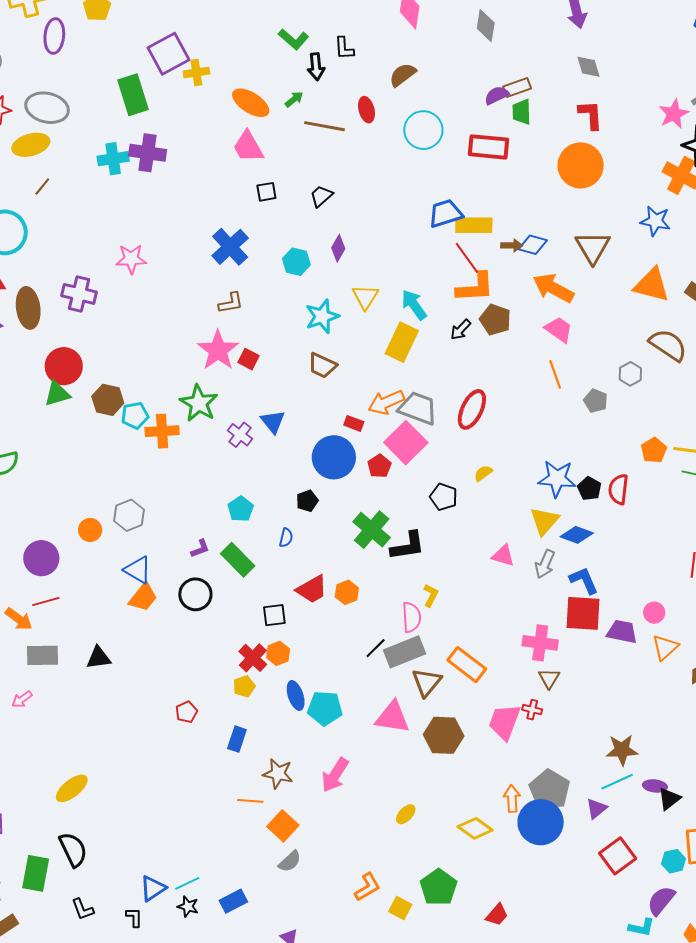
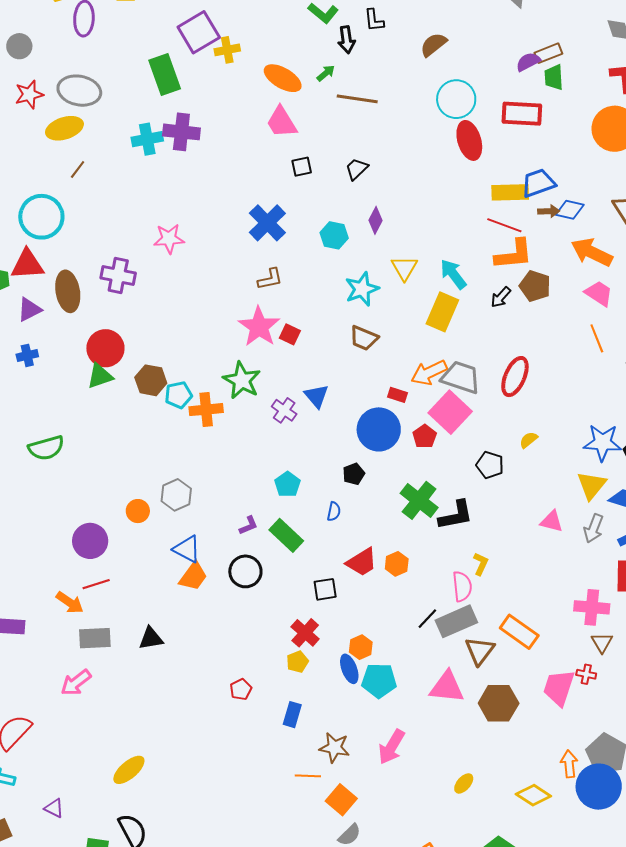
red ellipse: (366, 110) -> (469, 140), moved, size x1.5
blue trapezoid: (445, 214) -> (538, 183), moved
red line: (467, 258) -> (504, 225), turned -32
orange hexagon: (278, 653) -> (361, 647), moved
pink arrow: (22, 699) -> (76, 683), size x1.5

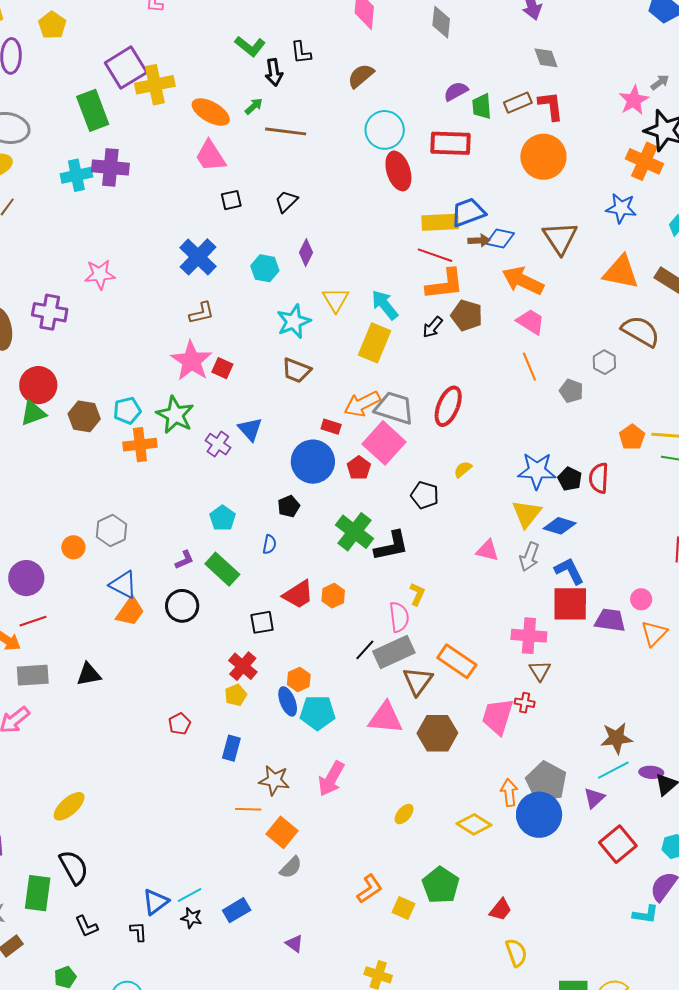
yellow cross: (227, 50) -> (155, 85), size x1.5
brown rectangle: (548, 53) -> (518, 103), moved
cyan pentagon: (178, 395) -> (127, 411), moved

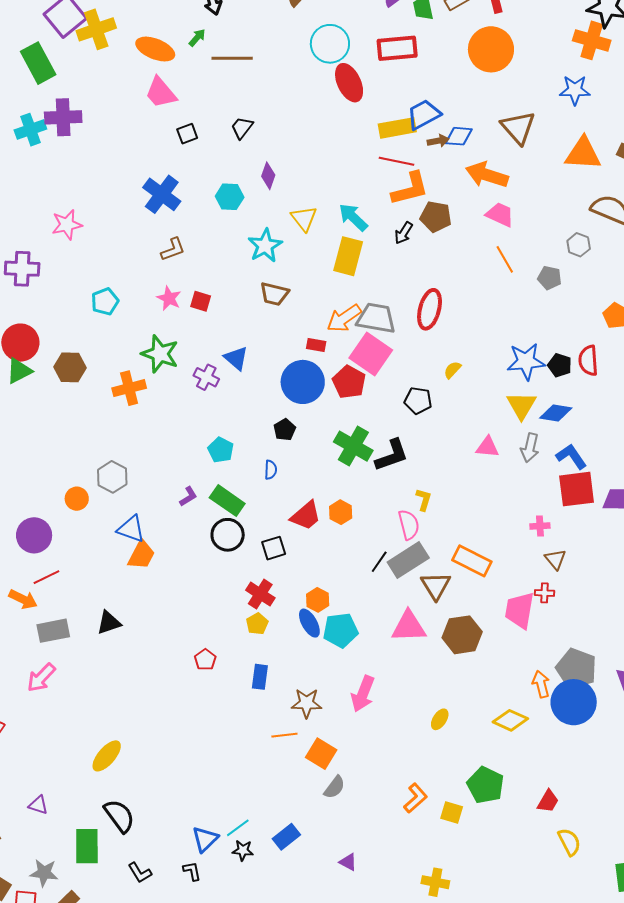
pink star: (191, 361) -> (169, 298), size x0.6
cyan pentagon: (127, 411) -> (105, 301), moved
red pentagon: (359, 468) -> (349, 382), size x1.4
black circle: (182, 606) -> (228, 535), moved
pink cross: (529, 636) -> (540, 526), size x0.6

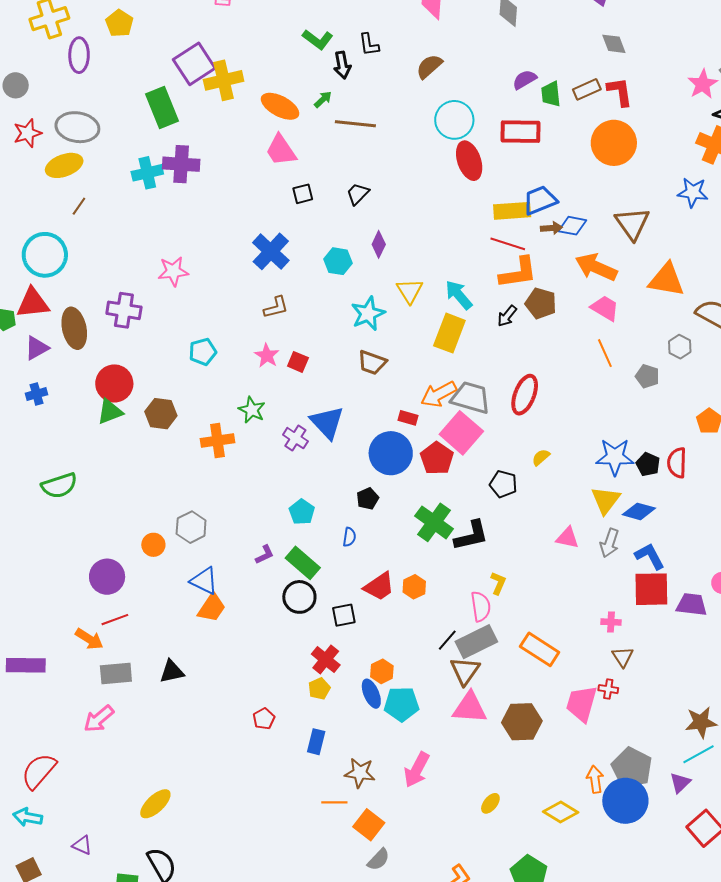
orange triangle: (583, 154) -> (666, 280), moved
green star: (160, 354) -> (252, 410), size x0.7
blue triangle: (236, 358) -> (327, 422), size x1.4
brown triangle: (436, 586) -> (465, 671), moved

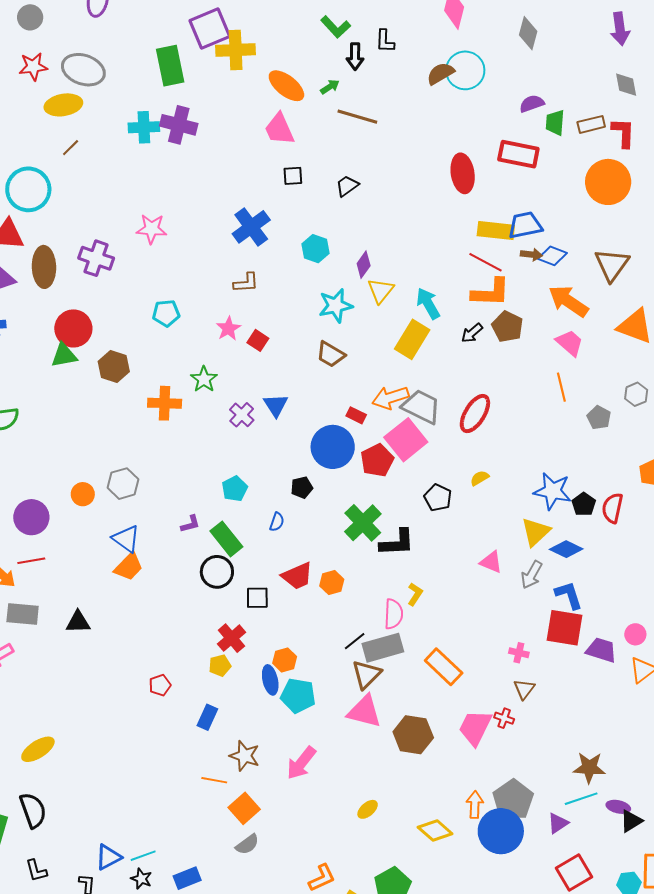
cyan circle: (454, 120) -> (465, 70), moved
purple diamond: (379, 244) -> (364, 265), moved
blue triangle: (327, 422) -> (276, 405), size x0.7

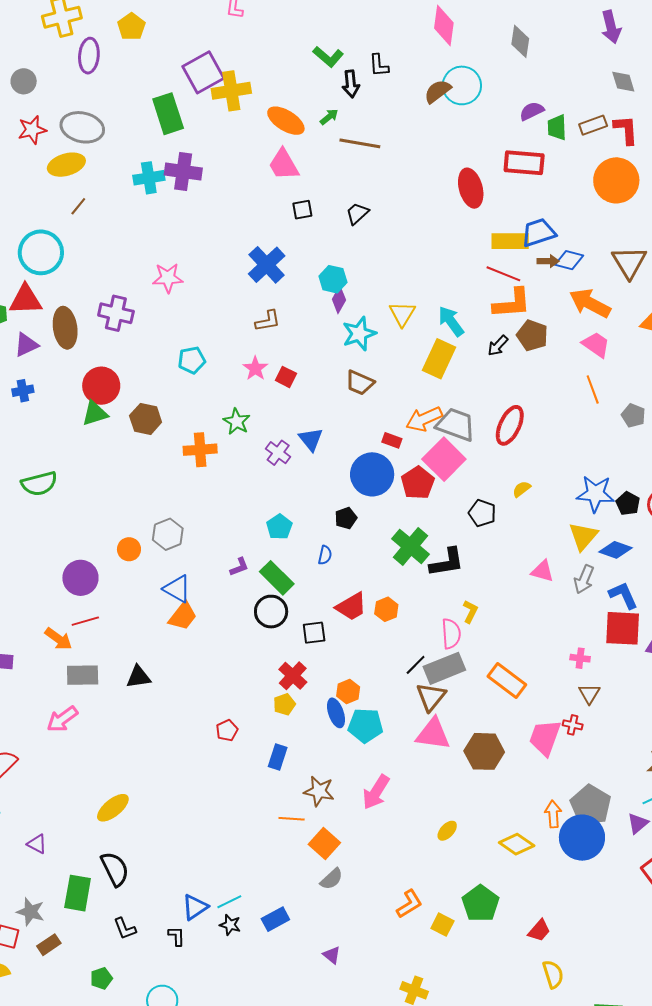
purple diamond: (364, 265) -> (339, 300), moved

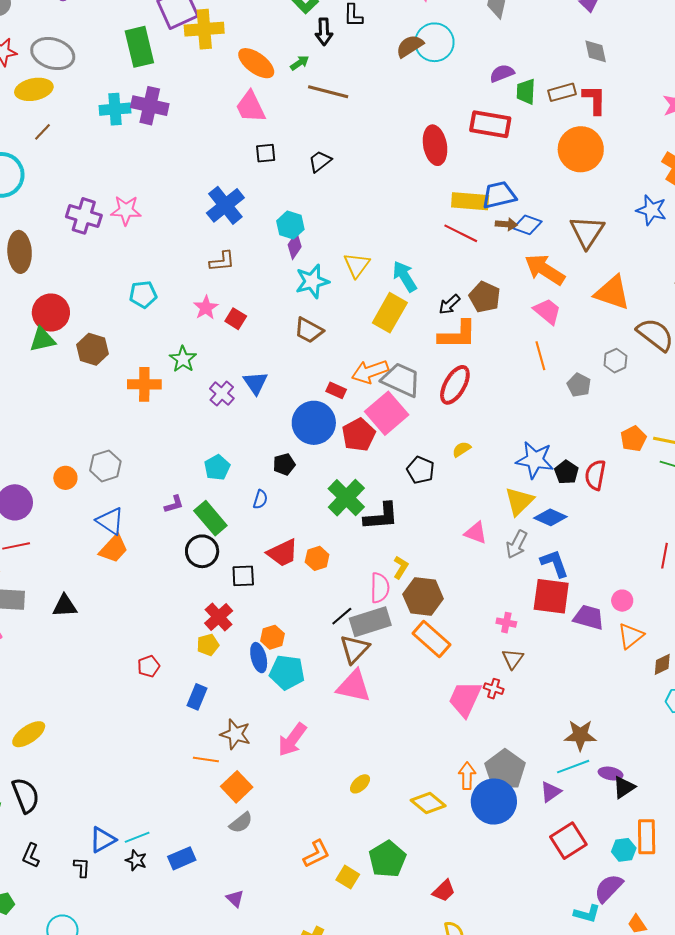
orange L-shape: (512, 303) -> (457, 335), moved
purple cross: (116, 313) -> (84, 216), moved
brown hexagon: (484, 751) -> (423, 597), moved
black L-shape: (125, 929) -> (31, 856), turned 40

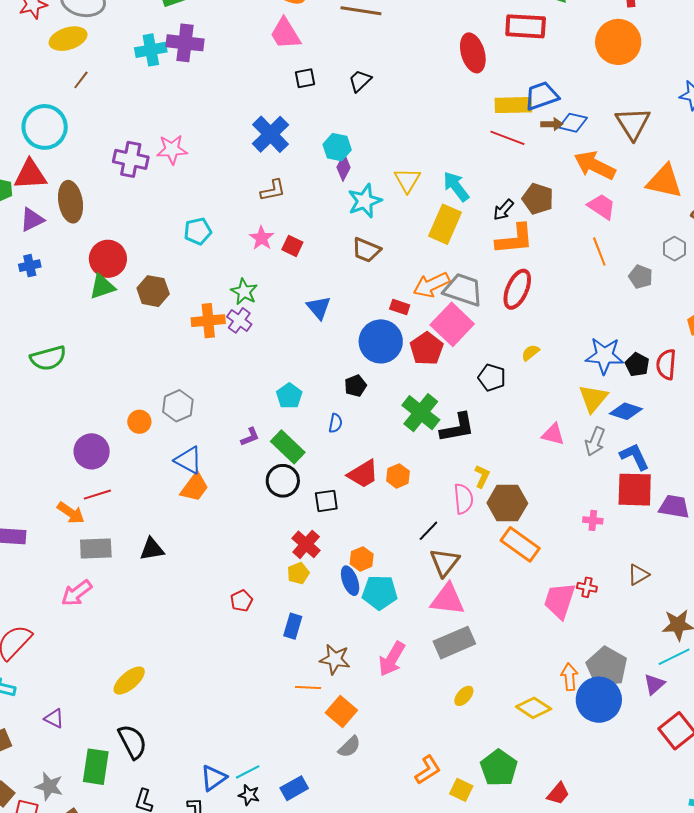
purple cross: (222, 394) -> (239, 320), moved
gray rectangle: (370, 622) -> (454, 643), moved
brown triangle: (513, 659) -> (638, 575), moved, turned 30

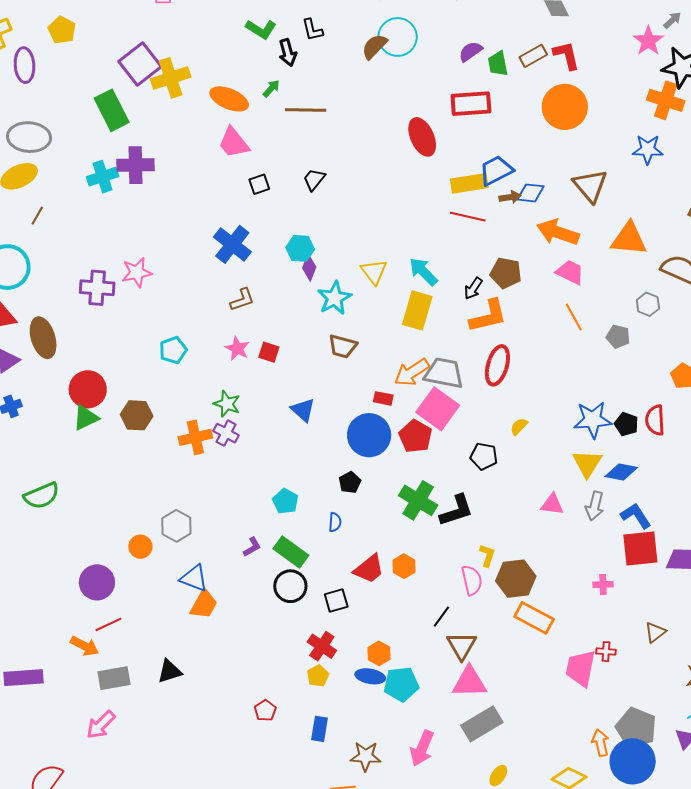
blue ellipse: (350, 581) -> (370, 676), turned -52

